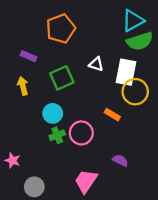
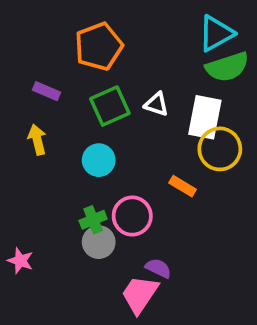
green square: (62, 78) -> (110, 106), moved
cyan circle: (53, 113) -> (99, 160), moved
purple semicircle: (120, 160) -> (158, 268), moved
gray circle: (34, 187) -> (99, 242), moved

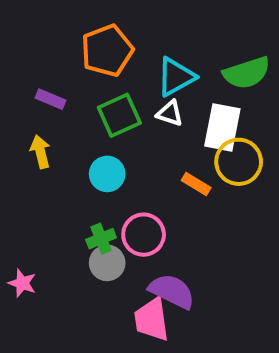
cyan triangle: (216, 33) -> (176, 77), moved
orange rectangle: (183, 186) -> (196, 184), moved
purple semicircle: (158, 268) -> (172, 291), size x1.6
pink trapezoid: (140, 294) -> (152, 320), turned -42

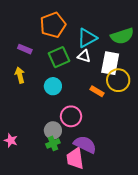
green cross: (101, 239) -> (53, 143), moved

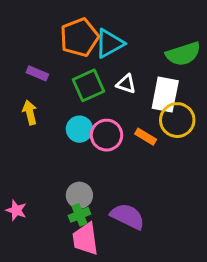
cyan triangle: (87, 38) -> (110, 43), moved
pink circle: (71, 116) -> (107, 135), moved
pink trapezoid: (75, 158) -> (85, 239), moved

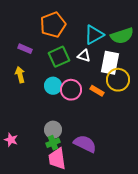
cyan triangle: (110, 43) -> (94, 35), moved

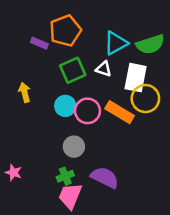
purple rectangle: (25, 49) -> (39, 43), moved
orange rectangle: (97, 91) -> (120, 112), size x1.6
gray circle: (53, 130) -> (74, 147), moved
pink trapezoid: (57, 159) -> (70, 196), turned 30

